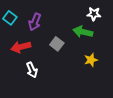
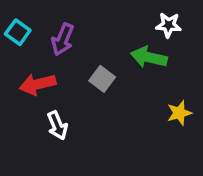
yellow star: (91, 60) -> (179, 113), moved

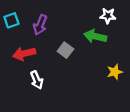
cyan square: (18, 32) -> (11, 20), turned 35

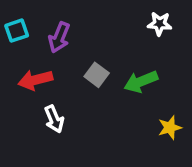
green arrow: (95, 36) -> (141, 82), moved, turned -35
yellow star: (115, 72) -> (170, 128), moved

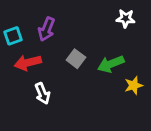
cyan square: (17, 31) -> (13, 36), moved
yellow star: (170, 128) -> (134, 85), moved

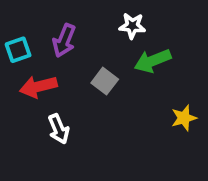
white star: (126, 18) -> (132, 26), moved
green arrow: (111, 64) -> (153, 61), moved

